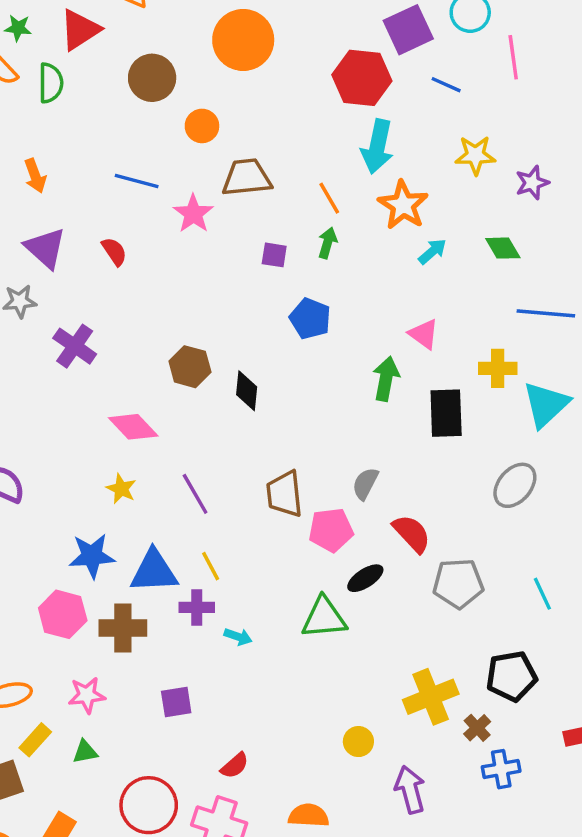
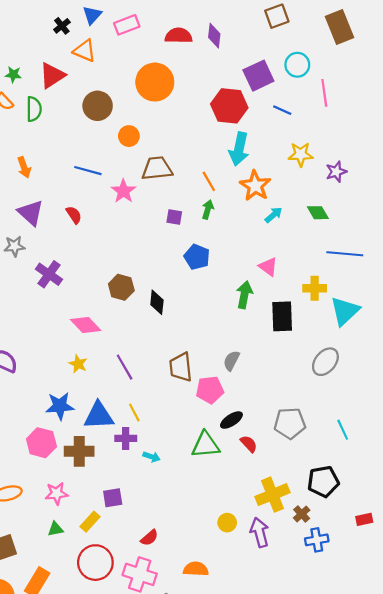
red semicircle: (412, 533) -> (249, 444), moved, size x0.7
yellow rectangle: (35, 740) -> (90, 522), moved
purple arrow: (410, 790) -> (260, 532), moved

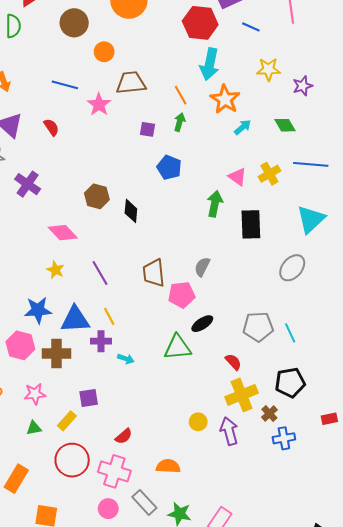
yellow cross: (315, 288) -> (269, 174), moved, turned -30
cyan line: (343, 430) -> (290, 333), moved
red semicircle: (249, 444) -> (233, 362), moved

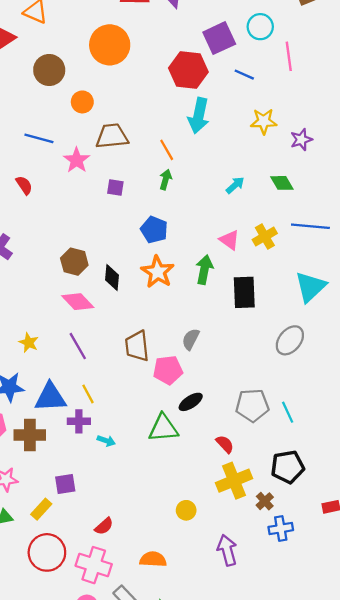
orange star: (225, 99) -> (158, 272), moved
purple square: (147, 129) -> (115, 187), moved
pink diamond: (63, 233) -> (78, 302), moved
purple arrow: (229, 431) -> (227, 550), moved

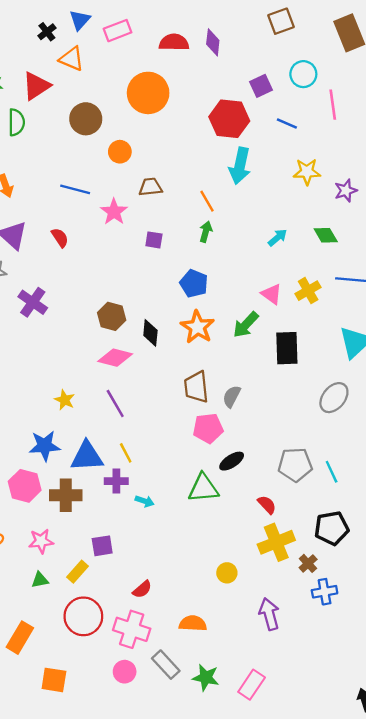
purple square: (219, 38) -> (261, 86), size x0.7
brown trapezoid: (112, 136) -> (150, 187), size x0.7
green arrow: (204, 270) -> (246, 325), turned -148
pink diamond: (78, 302) -> (115, 358), turned -32
brown trapezoid: (137, 346) -> (196, 387), moved

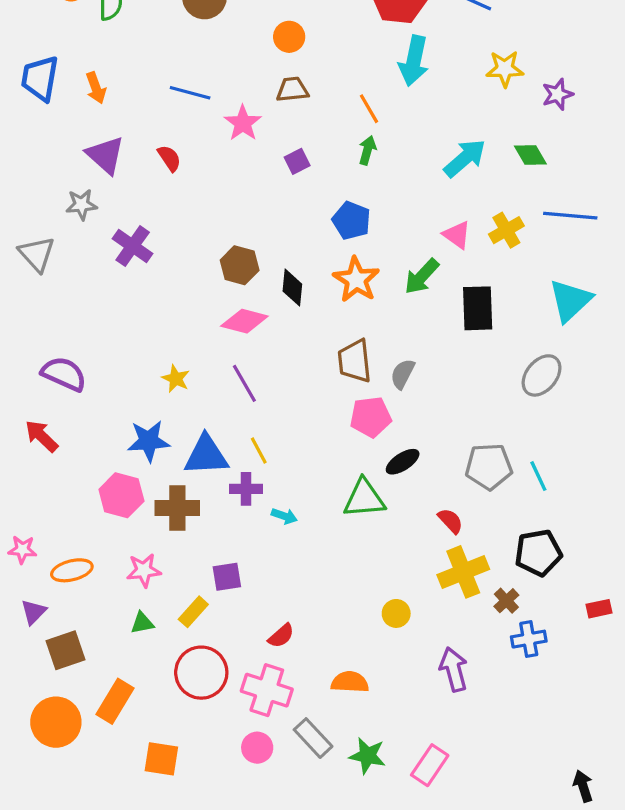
orange circle: (120, 152) -> (289, 37), moved
cyan arrow: (277, 238) -> (465, 158), size x1.6
purple square: (154, 240) -> (297, 161), turned -36

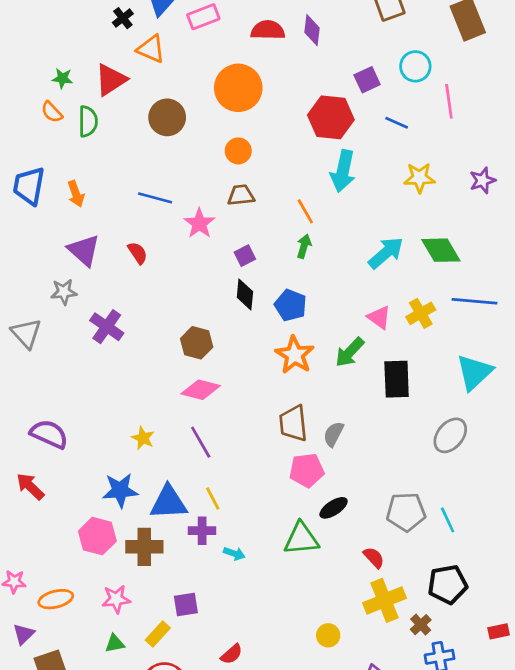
purple star: (557, 94) -> (482, 180), moved
green diamond: (530, 155) -> (441, 250), size x1.4
black diamond: (292, 288) -> (245, 295), moved

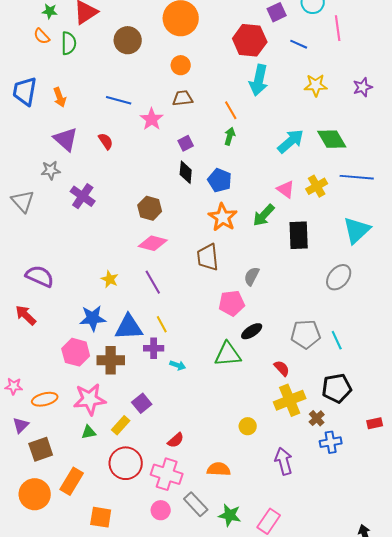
brown trapezoid: (293, 423) -> (208, 257), moved
pink star: (116, 599) -> (90, 399), size x1.5
purple square: (186, 604) -> (142, 403), turned -30

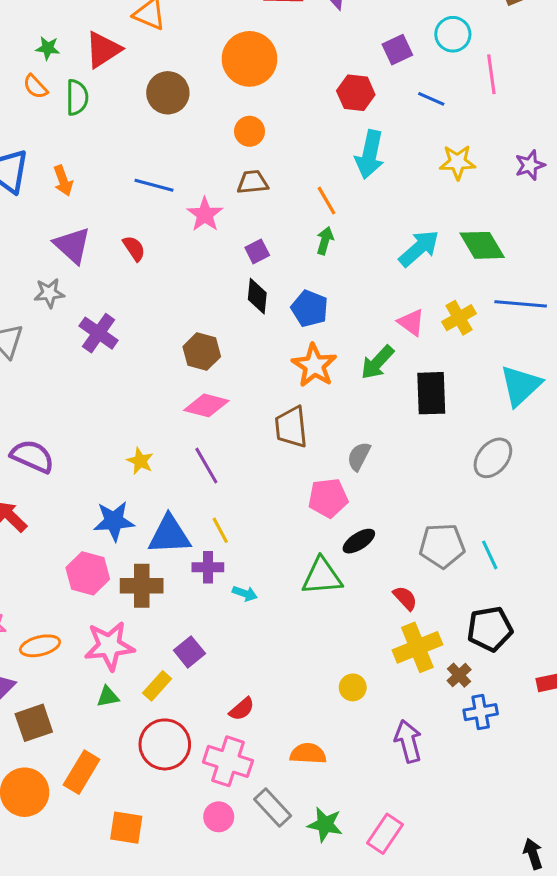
red hexagon: (250, 40) -> (356, 93), size x0.7

